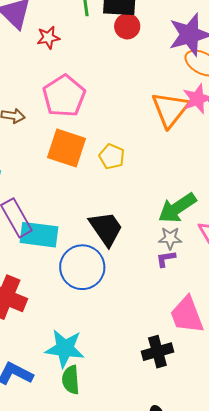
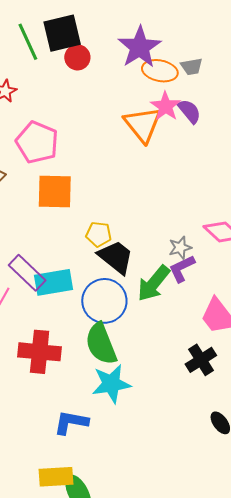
yellow pentagon: (112, 157) -> (99, 234), moved
green arrow: (177, 208) -> (154, 283), moved
purple L-shape: (166, 259) -> (182, 269), size x1.4
green semicircle: (71, 380) -> (101, 344), moved, size x1.5

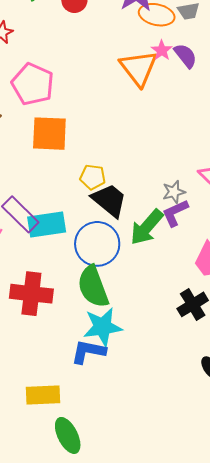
pink star: (166, 106) -> (162, 50), size x0.7
blue L-shape: (71, 422) -> (88, 352), moved
yellow rectangle: (56, 477) -> (43, 395), moved

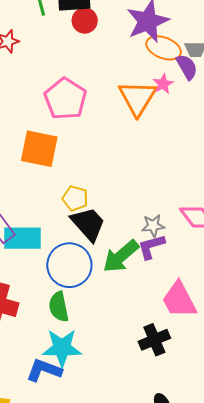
purple semicircle: (185, 56) -> (187, 67), moved
pink pentagon: (33, 84) -> (65, 99), moved
green semicircle: (93, 287) -> (59, 307), size x0.7

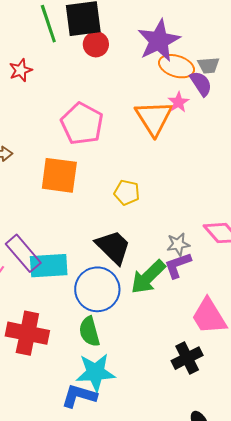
yellow pentagon: (75, 198) -> (127, 193), moved

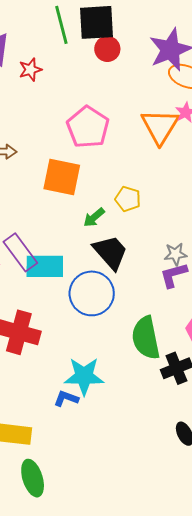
green arrow: (148, 277) -> (94, 218), moved, size x0.6
green semicircle: (89, 332) -> (146, 338), moved, size x1.4
blue L-shape: (79, 396) -> (66, 398), size x0.7

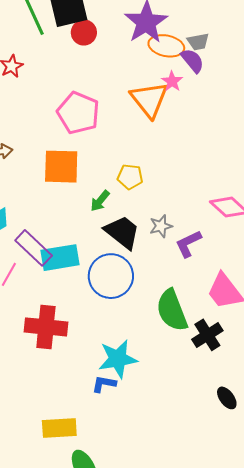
gray star: (175, 254) -> (161, 226), moved

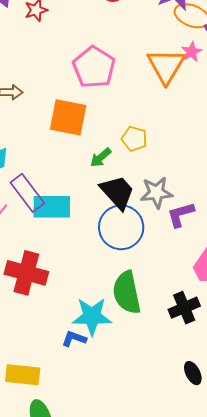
gray star: (161, 226) -> (156, 193), size x1.4
blue circle: (111, 276) -> (121, 227), moved
green semicircle: (172, 310) -> (127, 293), moved

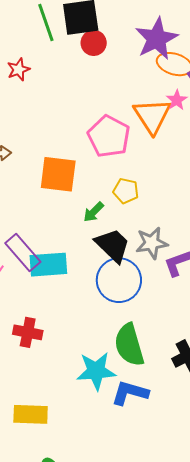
pink pentagon: (94, 67) -> (109, 136), moved
red cross: (26, 273) -> (28, 332), size x0.7
blue L-shape: (74, 339) -> (130, 393), moved, size x1.5
yellow rectangle: (23, 375) -> (31, 414), moved

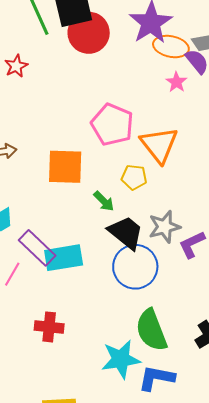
red circle: (94, 43) -> (89, 33), size x1.6
orange triangle: (152, 116) -> (159, 145), moved
green arrow: (94, 212) -> (104, 201), turned -85

